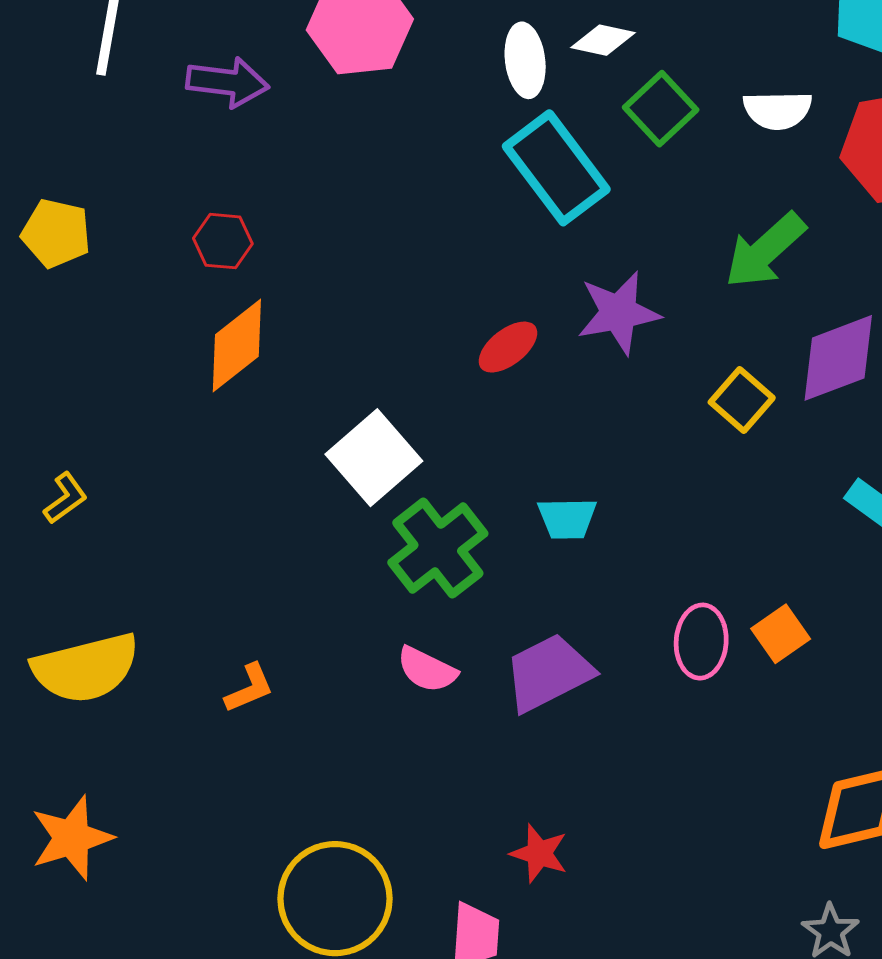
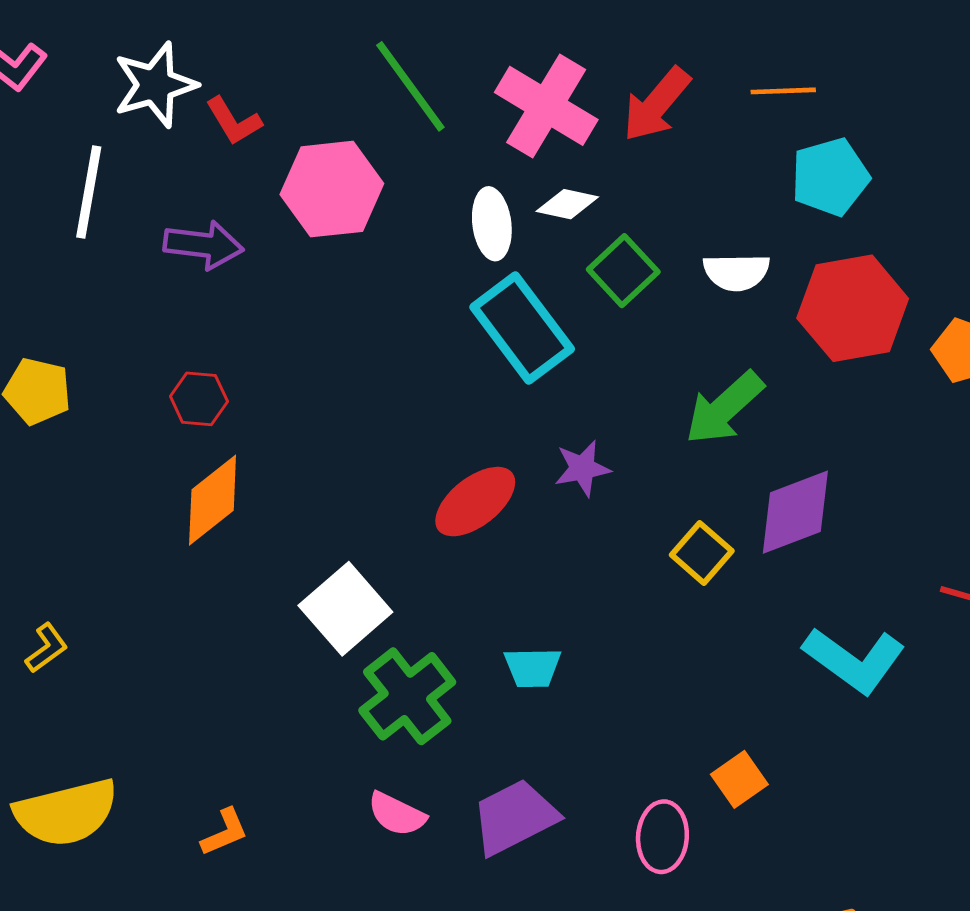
purple star: (619, 313) -> (582, 468), size x0.7
red ellipse: (508, 347) -> (475, 502), size x1.4
pink ellipse: (701, 642) -> (662, 837), moved

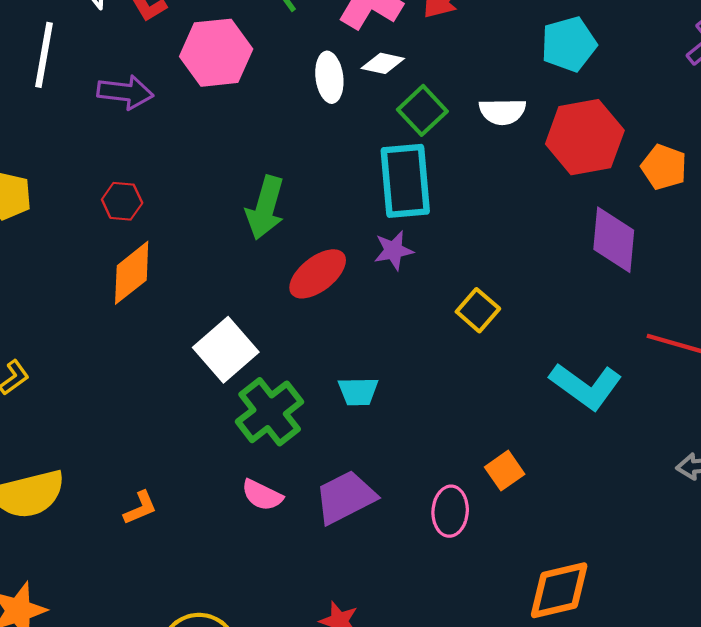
cyan rectangle: (522, 328) -> (405, 181), moved, turned 32
green arrow: (724, 408) -> (265, 208), moved, turned -32
purple diamond: (795, 512) -> (614, 240), moved, turned -64

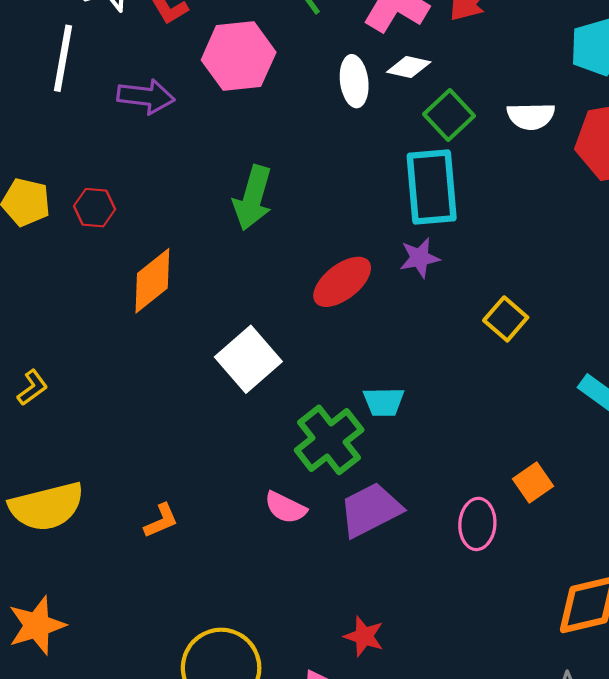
red hexagon: (122, 201) -> (95, 208), moved
green arrow: (265, 208) -> (253, 198), moved
green cross: (270, 412) -> (329, 440), moved

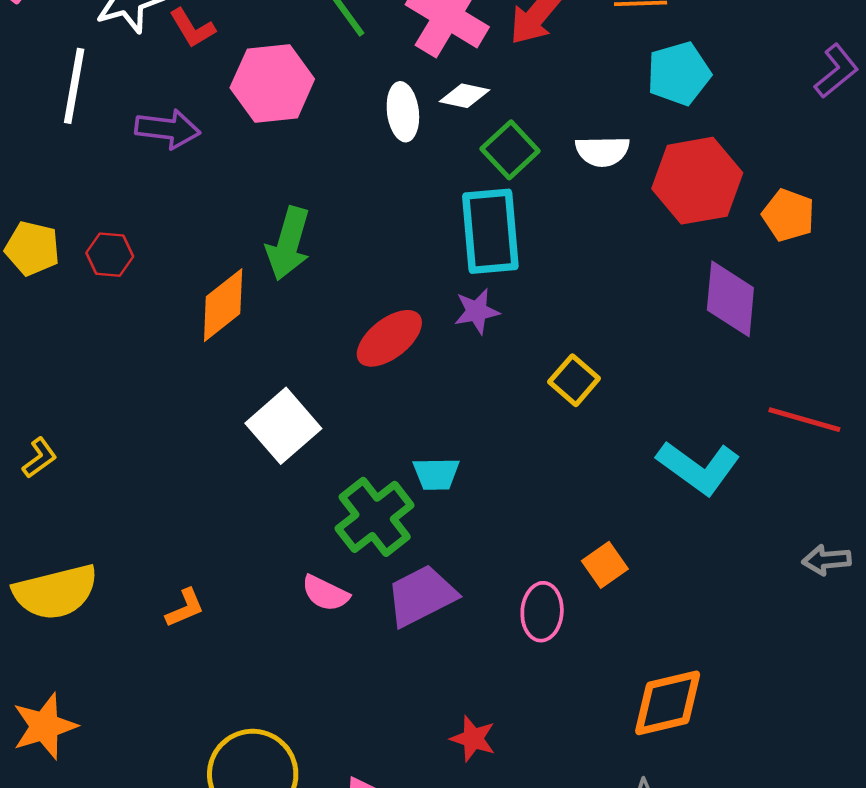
orange diamond: (152, 281) -> (223, 305), moved
red star: (364, 636) -> (473, 739), moved

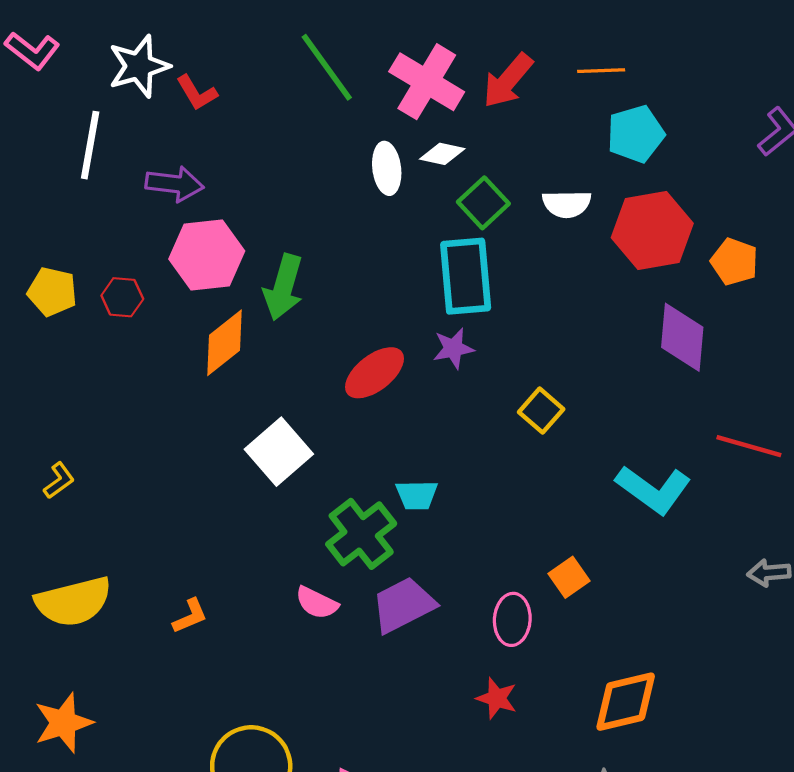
pink hexagon: (272, 83) -> (207, 255), moved
red star: (473, 739) -> (497, 698), moved

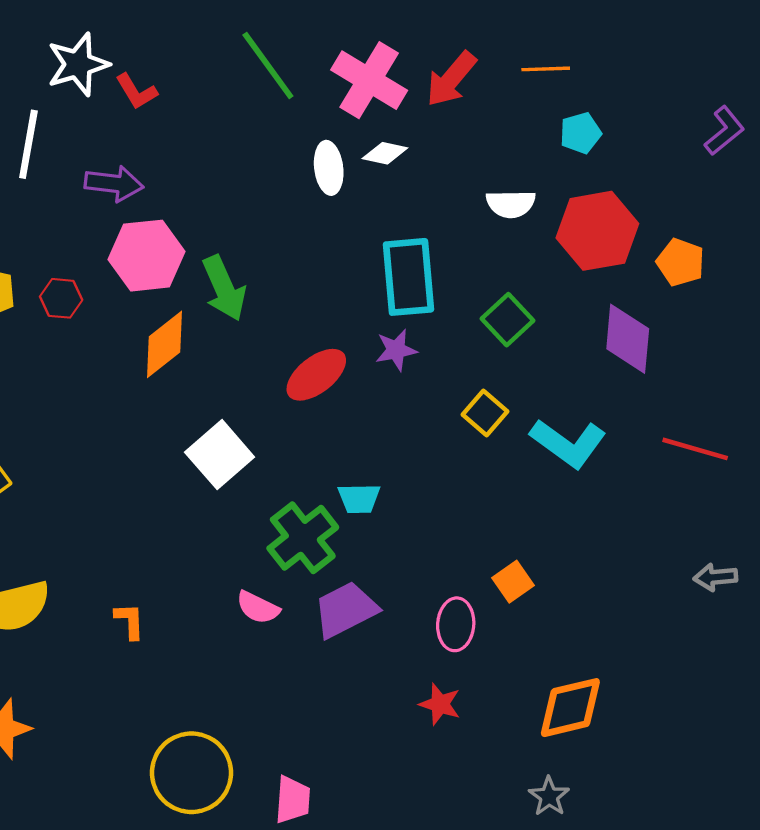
cyan pentagon: (636, 134) -> (581, 133), size x0.7
green square: (483, 203) -> (507, 320), moved
green arrow: (283, 287) -> (224, 288), turned -40
cyan L-shape: (653, 489) -> (568, 443), moved
orange L-shape: (190, 616) -> (130, 621), turned -69

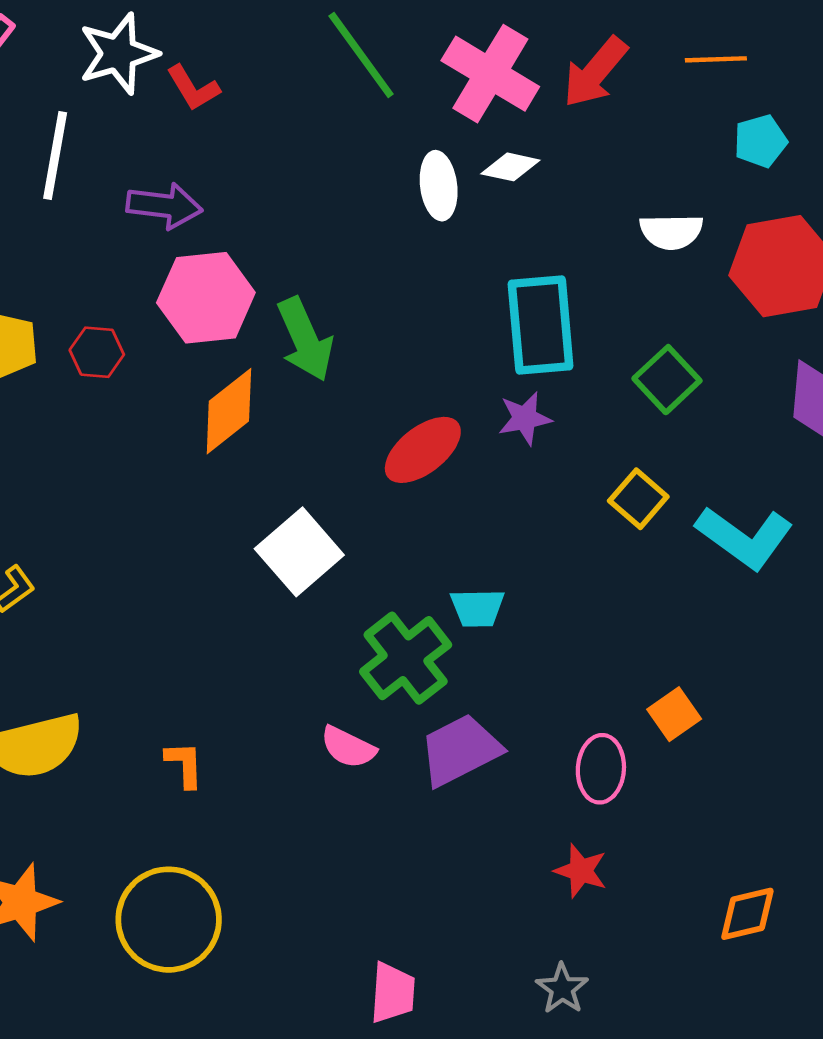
orange diamond: (570, 708) -> (747, 914), moved, size x0.7
yellow circle: (191, 773) -> (169, 920), moved
gray star: (549, 796) -> (562, 988), moved

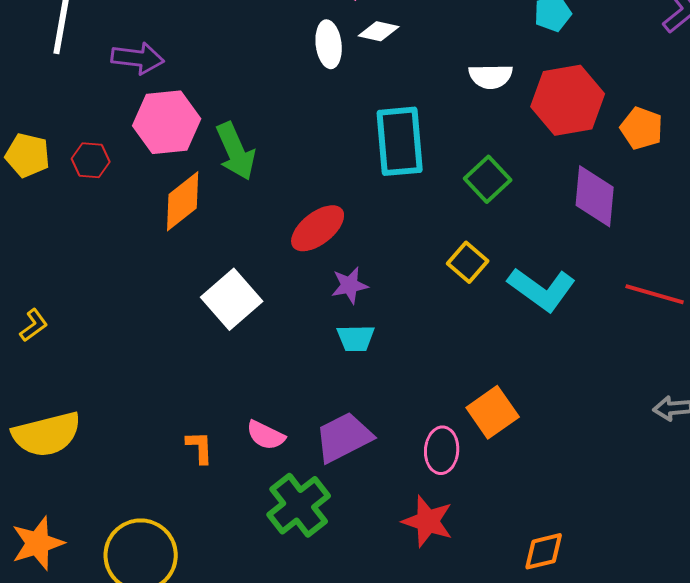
purple star: (525, 418) -> (350, 285), moved
green cross: (406, 658) -> (299, 505), moved
orange square: (674, 714) -> (493, 412), size x1.4
orange L-shape: (184, 764) -> (200, 447), moved
red star: (581, 871) -> (428, 521), size x1.4

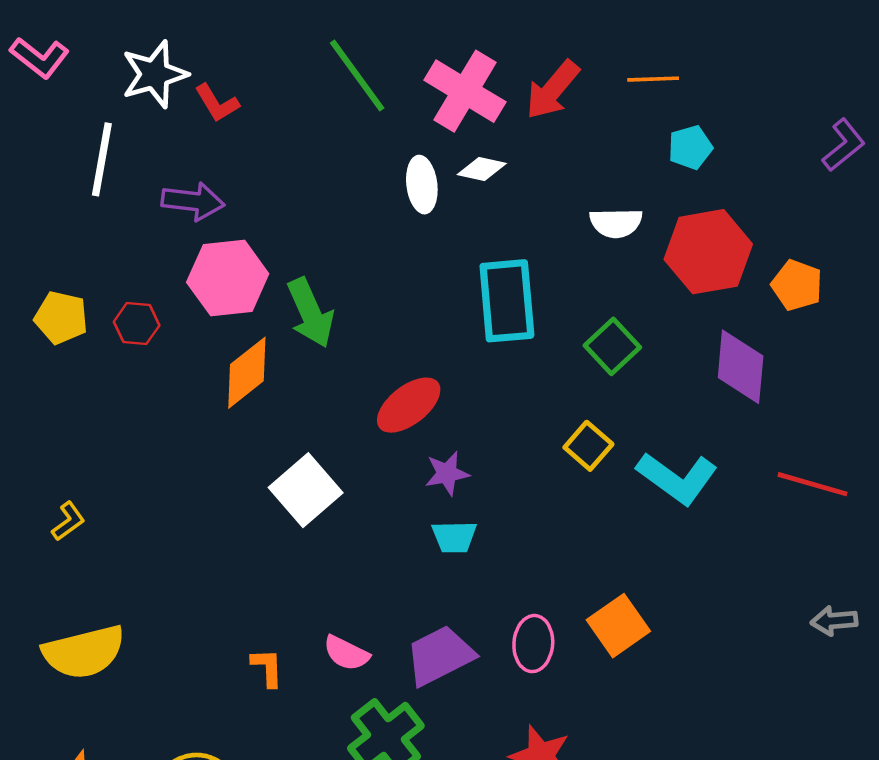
pink ellipse: (442, 450) -> (533, 644), moved

